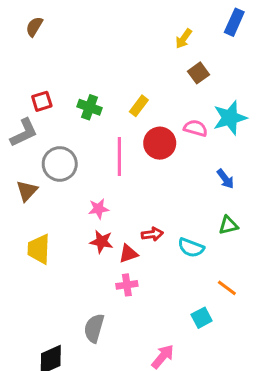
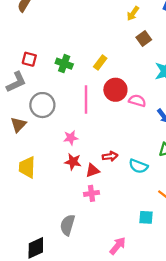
red square: (42, 101) -> (29, 59), turned 32
pink semicircle: (196, 128) -> (137, 101), moved
cyan square: (202, 318) -> (146, 217), turned 32

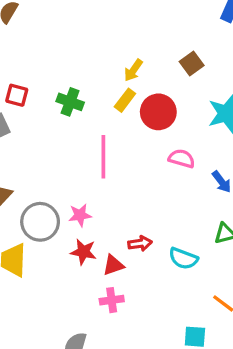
yellow arrow: (133, 13) -> (133, 70), moved
red circle: (115, 90) -> (158, 112), moved
gray circle: (42, 105) -> (40, 222), moved

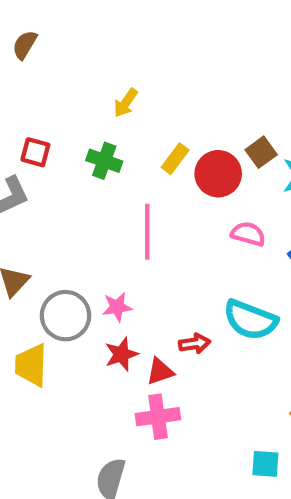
brown square: (192, 64) -> (261, 152), moved
yellow arrow: (133, 70) -> (126, 103), moved
red star: (83, 252) -> (121, 354), turned -30
cyan semicircle: (183, 258) -> (250, 320), moved, size x1.4
pink cross: (112, 300) -> (158, 417), size x1.4

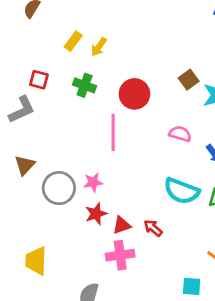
yellow rectangle: (175, 159) -> (73, 41), moved
red circle: (218, 174) -> (134, 94), moved
red arrow: (194, 344) -> (153, 228), moved, turned -132
yellow trapezoid: (31, 365) -> (36, 261), moved

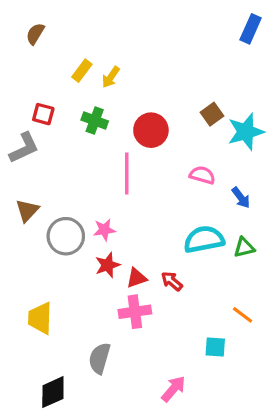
cyan semicircle: (182, 191) -> (204, 239), turned 148

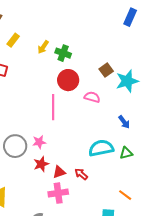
yellow rectangle: (82, 71) -> (13, 40), moved
green cross: (95, 120) -> (63, 53), moved
pink semicircle: (202, 175) -> (92, 97), moved

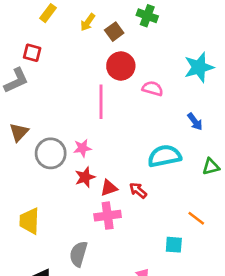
green cross: (63, 53) -> (147, 16), moved
brown square: (106, 70) -> (114, 32), moved
green triangle: (126, 153) -> (211, 167), moved

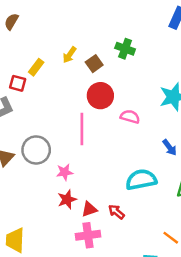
yellow rectangle: (48, 13) -> (36, 67), moved
gray circle: (51, 153) -> (36, 150), moved

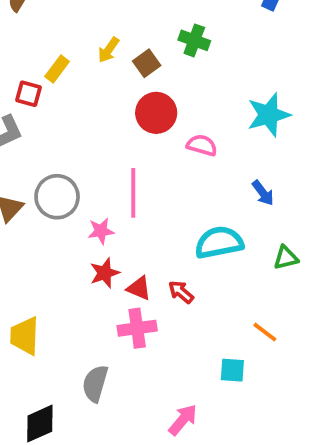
pink line: (82, 129) -> (133, 193), moved
red triangle: (89, 209) -> (139, 288), turned 42

